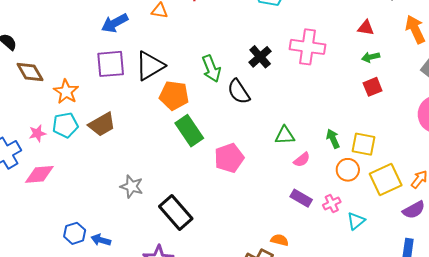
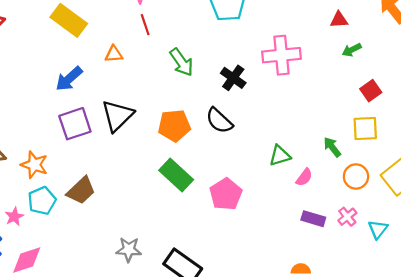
green arrow: (211, 69) -> (182, 62), moved
red square: (373, 87) -> (371, 91), moved
orange pentagon: (174, 95) -> (174, 126), moved
yellow square: (363, 144) -> (365, 129), moved

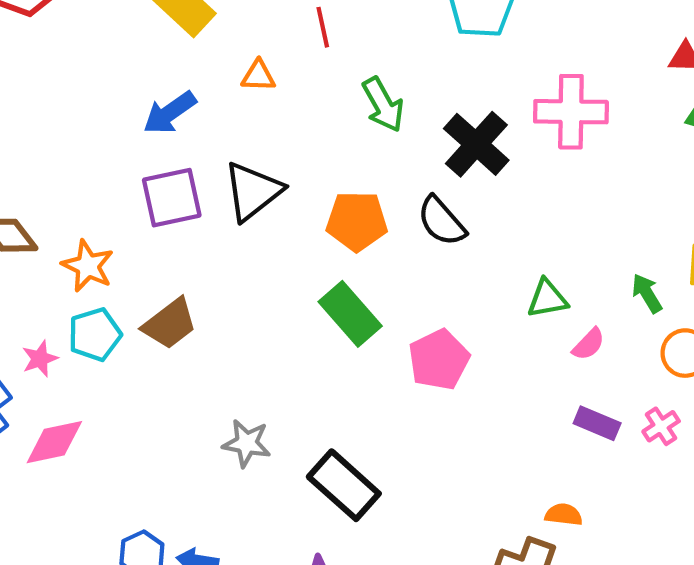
black cross: (233, 78) -> (476, 144), size x1.4

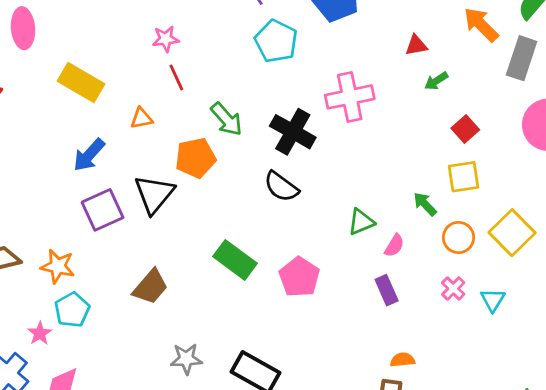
orange pentagon: (357, 221) -> (196, 158), moved
brown trapezoid: (170, 324) -> (150, 287), moved
purple rectangle: (597, 423) -> (387, 290), moved, turned 56

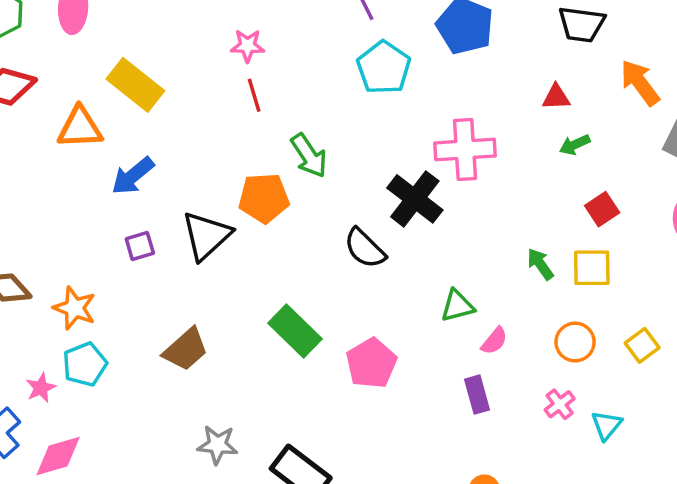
orange triangle: (141, 118) -> (80, 128), moved, size x1.6
black cross: (293, 132) -> (415, 199), moved
green arrow: (425, 204) -> (540, 264), moved
purple square: (103, 210) -> (140, 246), size x0.6
yellow square: (512, 233) -> (642, 345), size x0.6

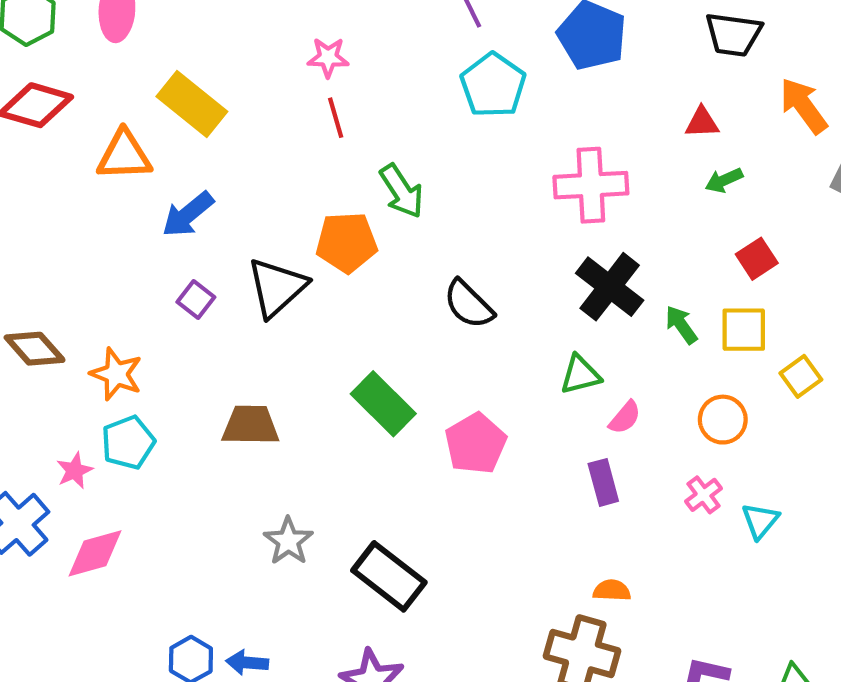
black cross: (415, 199) -> (610, 287), moved
purple square: (140, 246) -> (196, 300), turned -36
yellow square: (642, 345) -> (801, 376), moved
brown trapezoid: (186, 349) -> (251, 425), turned -138
gray star: (217, 445) -> (288, 541), turned 30

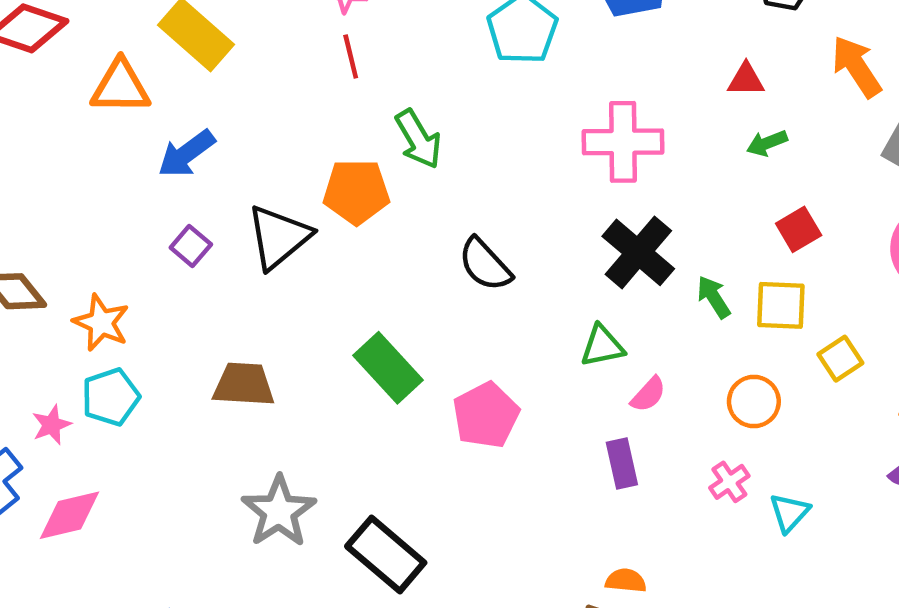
gray star: (288, 541) -> (279, 511), size x1.4

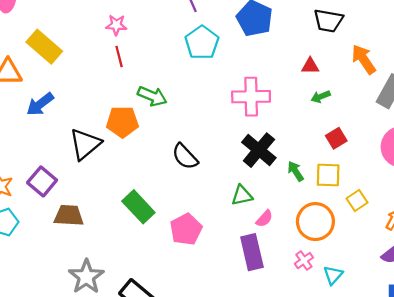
green arrow: (418, 139) -> (152, 96), turned -36
purple square: (191, 246) -> (42, 181), moved, size x1.5
orange circle: (754, 401) -> (315, 222), size x1.5
purple rectangle: (622, 464) -> (252, 252), size x1.5

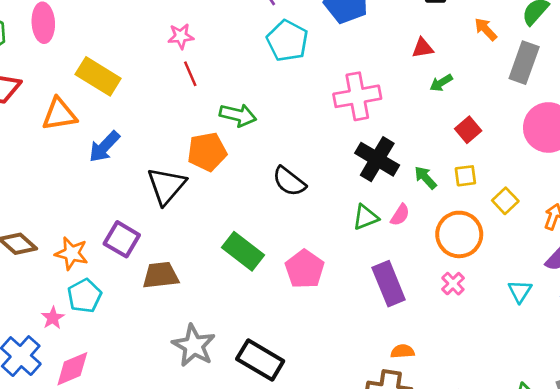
orange arrow: (364, 59) -> (486, 29), size x0.7
yellow square: (328, 175) -> (465, 176), size x0.7
pink semicircle: (264, 219) -> (400, 215), moved
cyan triangle: (333, 275) -> (520, 291), moved

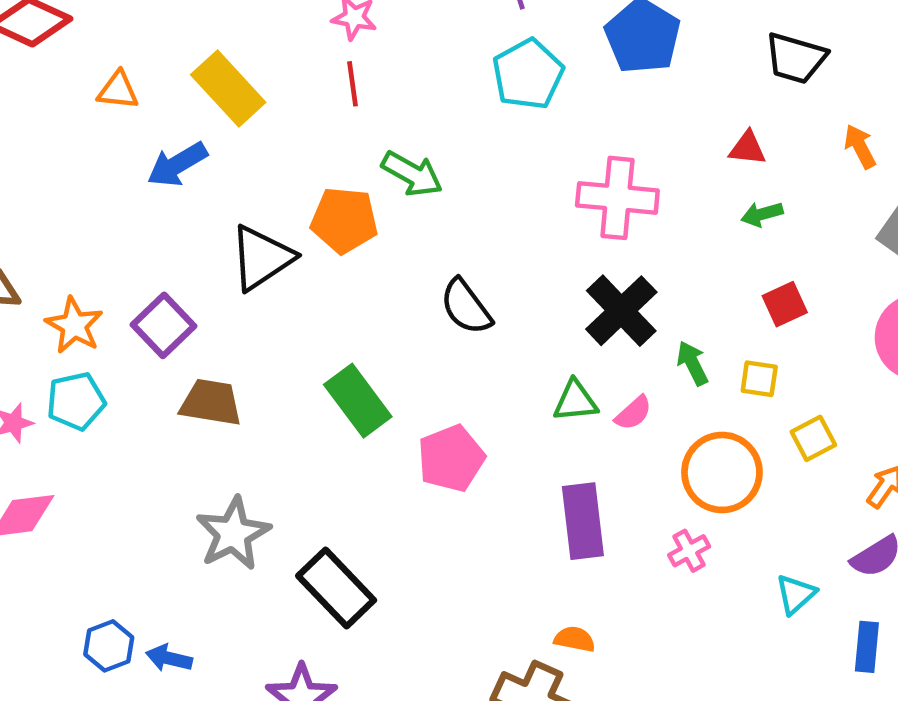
yellow rectangle: (98, 76) -> (228, 89), moved
orange triangle: (59, 114) -> (118, 90), size x0.7

